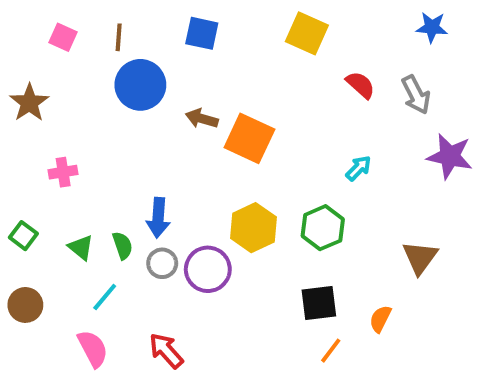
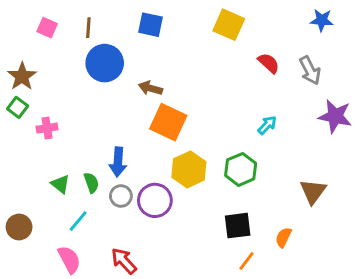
orange square: (249, 138) -> (168, 122), moved
green square: (23, 236) -> (18, 107), moved

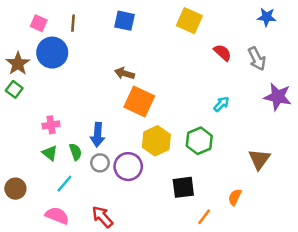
blue circle: (105, 63) -> (52, 53), moved
pink cross: (47, 128) -> (51, 125), moved
black square: (238, 226) -> (183, 187), moved
pink semicircle: (69, 259) -> (57, 216), turned -40

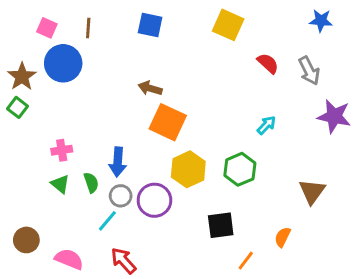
cyan line: (64, 184) -> (107, 221), moved
brown circle: (15, 189) -> (26, 240), moved

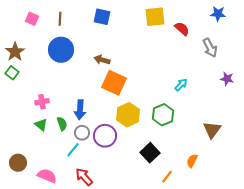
yellow square: (228, 25) -> (155, 17), turned -30
blue circle: (63, 63) -> (61, 50), moved
red semicircle: (268, 63) -> (182, 29), moved
purple star: (334, 116) -> (227, 79), size x0.6
black square: (221, 225) -> (150, 153), turned -36

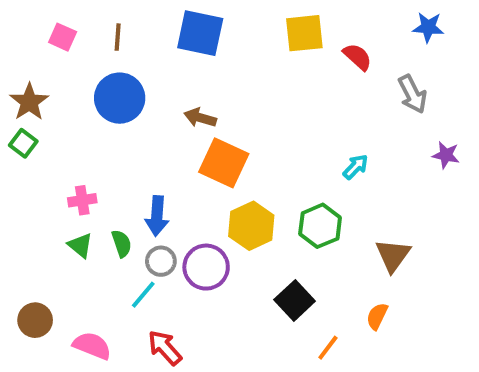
blue square: (102, 17) -> (200, 33), size x1.4
brown triangle: (212, 130) -> (393, 255), moved

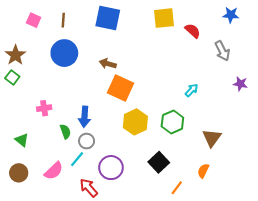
green triangle: (80, 245) -> (22, 140), moved
purple circle: (206, 267) -> (111, 168), moved
pink semicircle: (92, 346) -> (54, 171), moved, turned 114

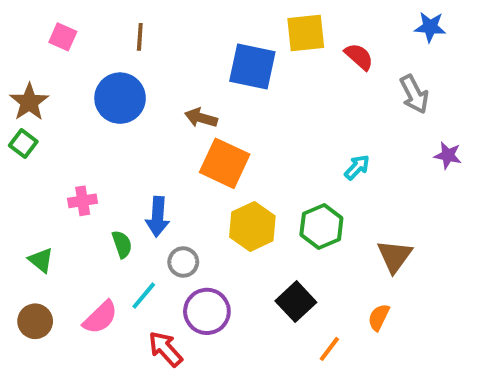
blue square: (108, 18) -> (252, 67), moved
brown line: (63, 20) -> (140, 37), moved
gray circle: (87, 141) -> (183, 262), moved

